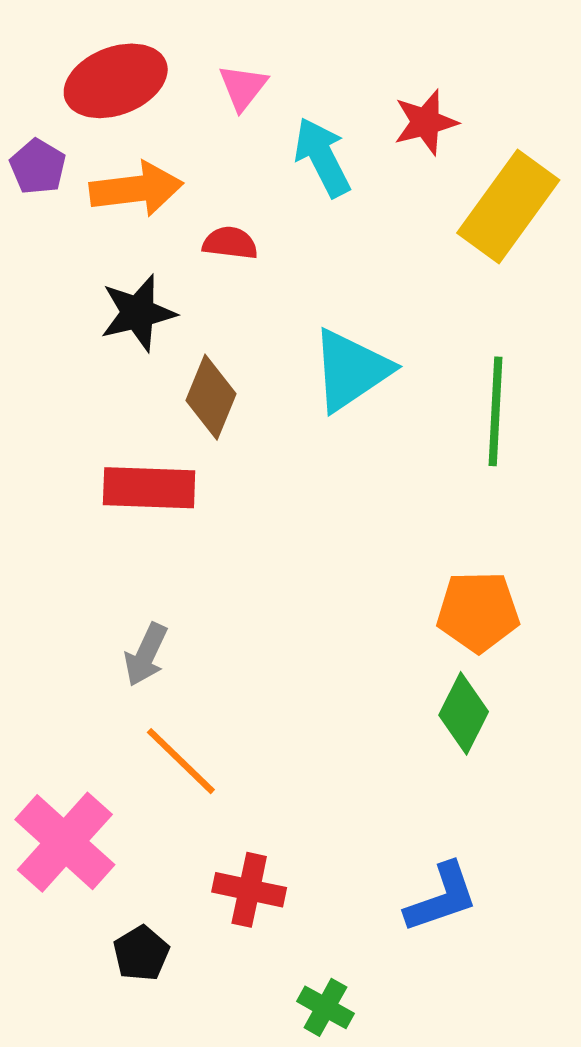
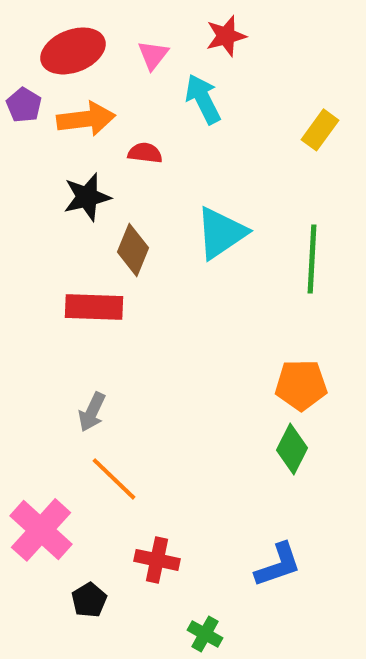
red star: (426, 122) -> (226, 36), moved
yellow rectangle: (508, 206) -> (320, 130), size x0.6

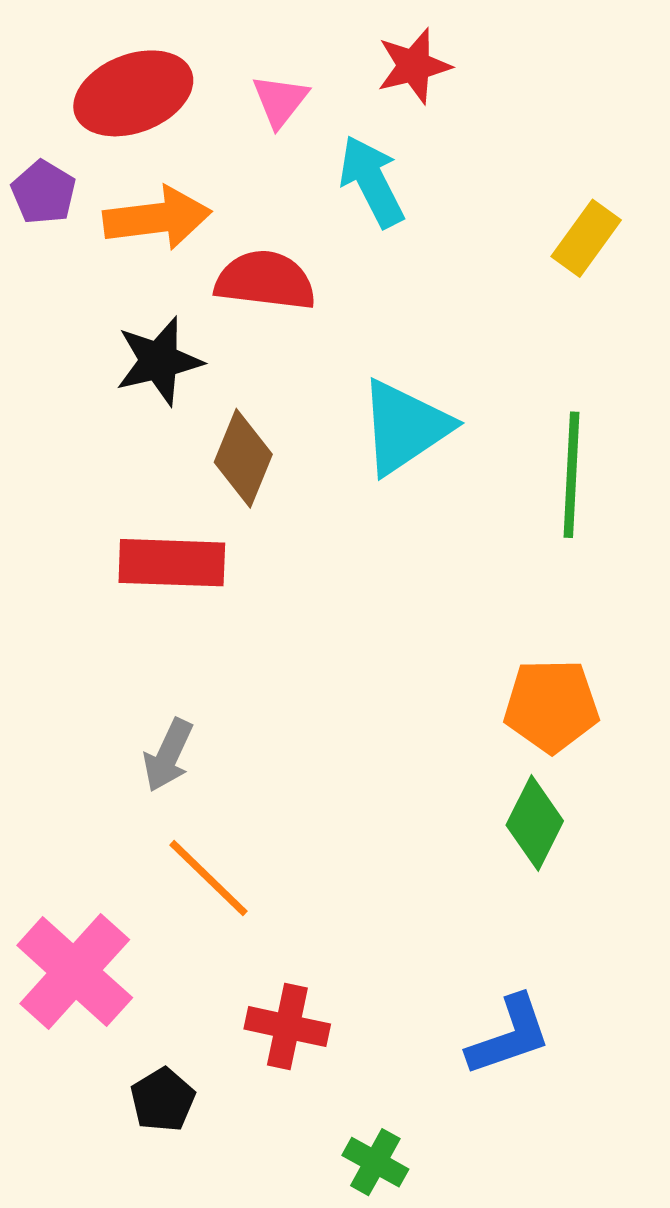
red semicircle: (145, 153) -> (265, 280), size x1.6

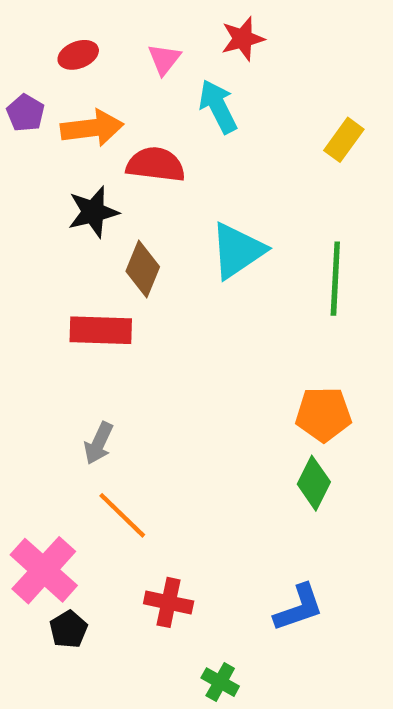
red ellipse: (133, 93) -> (78, 55), size x0.6
black pentagon: (163, 1100) -> (68, 629), moved

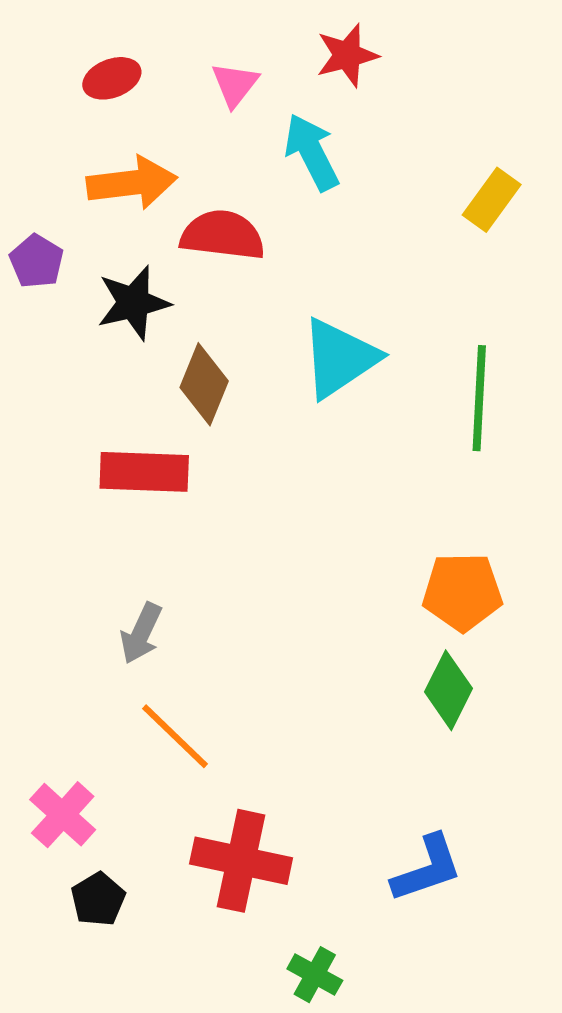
purple pentagon: (25, 113) -> (37, 261), moved
pink cross: (44, 570) -> (63, 815), size x0.7
red cross: (169, 602) -> (241, 861), size x1.4

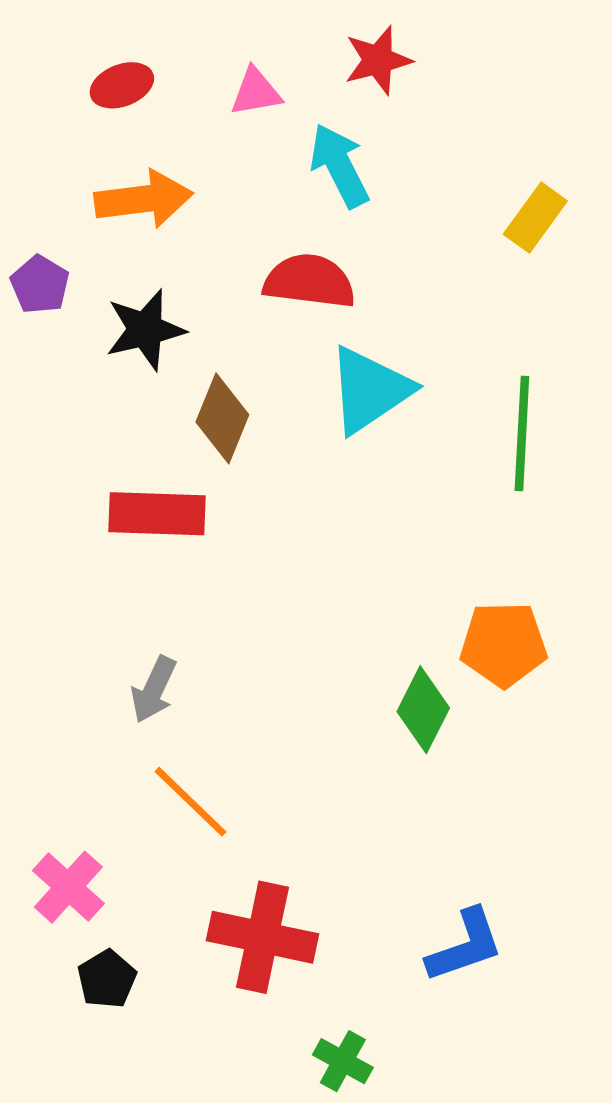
pink triangle: (235, 84) -> (256, 92), turned 42
red semicircle: (223, 235) -> (309, 281), moved
green diamond: (449, 690) -> (423, 710), moved

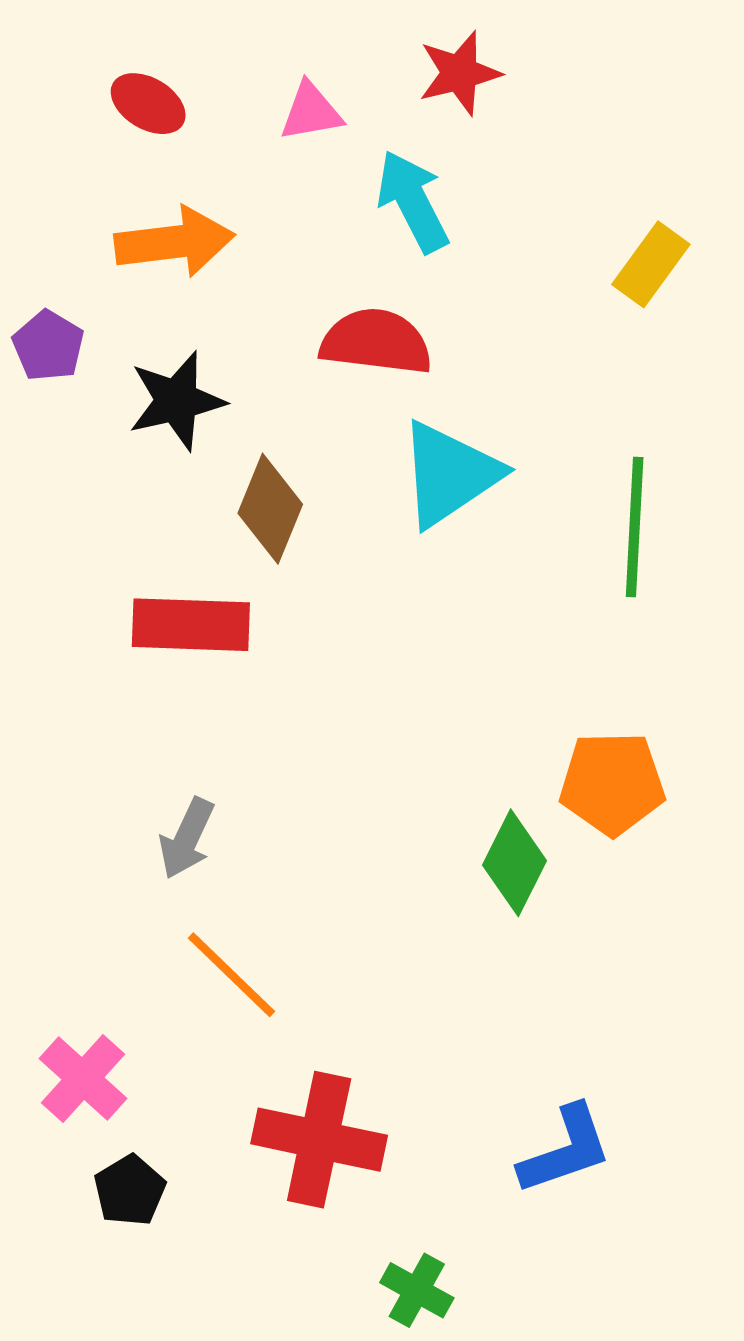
red ellipse: (122, 85) -> (148, 104), turned 52

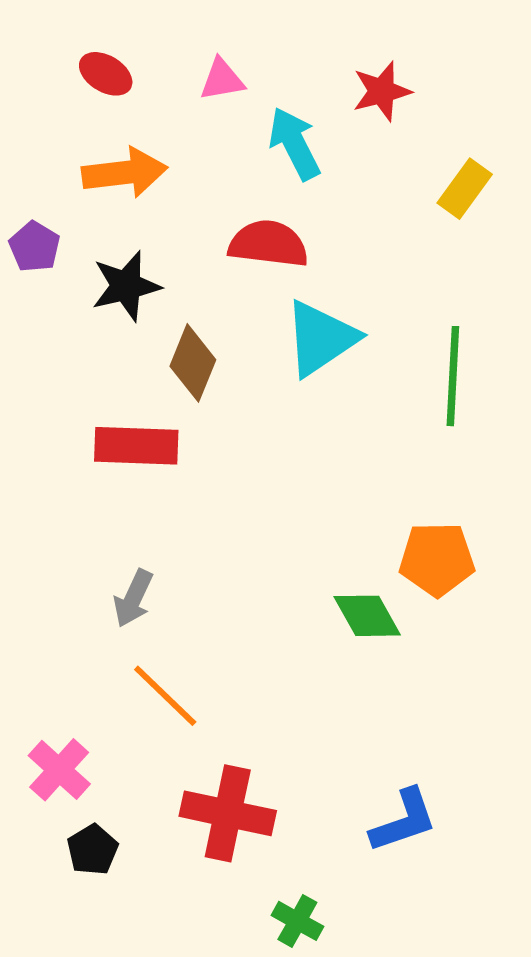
red star: (460, 73) -> (382, 91), moved
green diamond: (514, 863) -> (367, 616), turned -56

